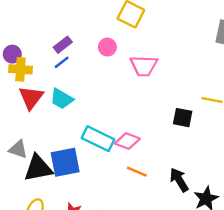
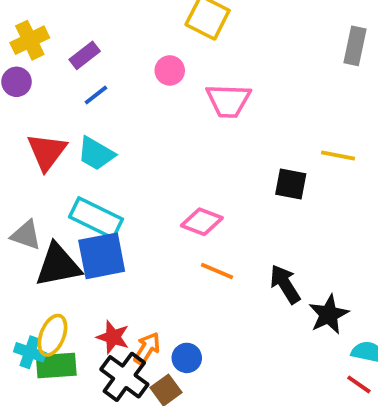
purple rectangle: (63, 45) -> (85, 55), moved
yellow cross: (20, 69) -> (30, 40), moved, turned -30
cyan rectangle: (98, 139) -> (96, 218), moved

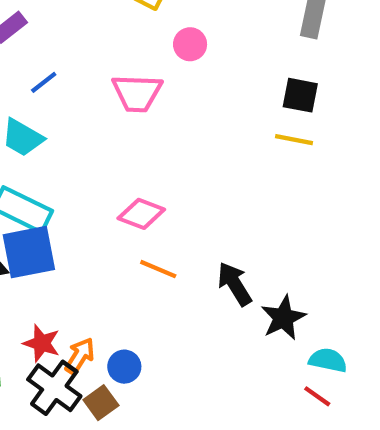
pink circle: (170, 70) -> (190, 44), moved
blue line: (96, 95) -> (44, 82), moved
pink trapezoid: (228, 101) -> (137, 93), moved
black square: (291, 184) -> (300, 95), moved

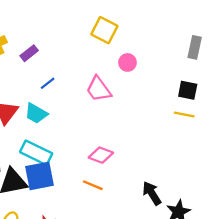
pink trapezoid: (137, 93) -> (99, 89), turned 52
orange line: (158, 269) -> (93, 185), moved

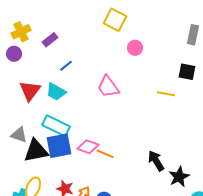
pink trapezoid: (99, 89) -> (108, 87), moved
yellow line: (184, 115) -> (166, 94), moved
pink diamond: (101, 155) -> (88, 147), moved

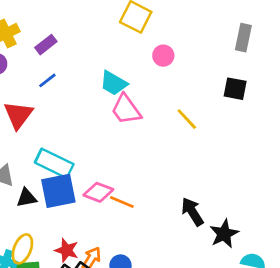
blue line: (66, 66) -> (47, 80), moved
cyan trapezoid: (56, 92) -> (114, 83), moved
yellow line: (166, 94) -> (187, 119), moved, turned 36
black triangle: (36, 151) -> (27, 198), size x0.6

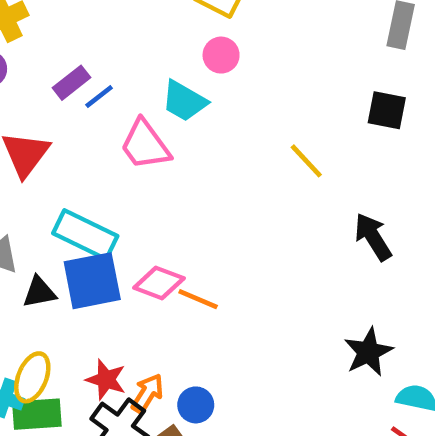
purple rectangle: (46, 45) -> (71, 83), moved
pink circle: (163, 56) -> (221, 55), moved
blue line: (47, 80) -> (99, 96), moved
pink trapezoid: (126, 109) -> (145, 145), moved
black arrow: (192, 212) -> (373, 237), moved

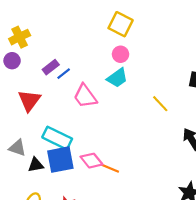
cyan trapezoid: (184, 101) -> (117, 78), moved, turned -65
pink diamond: (159, 283) -> (92, 161), turned 30

